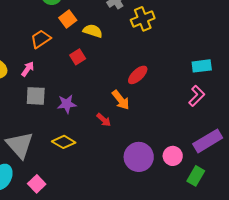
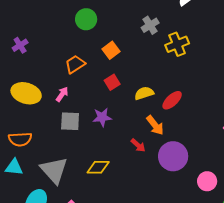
orange square: (68, 19) -> (111, 50), moved
yellow semicircle: (93, 31) -> (144, 93), moved, turned -36
purple star: (67, 104) -> (102, 117), moved
yellow diamond: (64, 142) -> (98, 167), turned -30
purple circle: (139, 157) -> (173, 156), moved

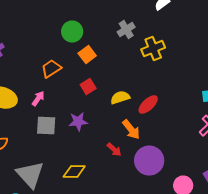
green circle: (86, 19) -> (72, 32), moved

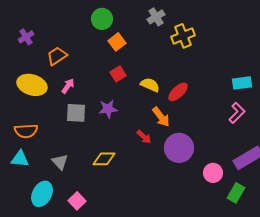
orange trapezoid: (51, 69) -> (57, 56), moved
yellow semicircle: (120, 98) -> (150, 85), turned 42
gray triangle: (30, 175) -> (60, 162), size x0.6

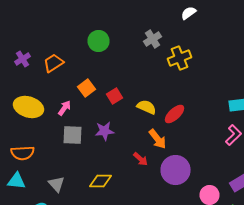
orange square: (117, 42) -> (86, 88), moved
orange trapezoid: (57, 56) -> (54, 63), moved

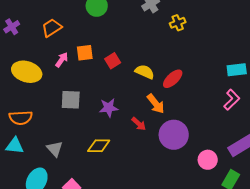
yellow cross: (180, 58) -> (178, 23), size x0.7
purple cross: (22, 59) -> (12, 27), moved
orange square: (86, 88) -> (85, 53), turned 30
pink arrow: (64, 108) -> (62, 60), moved
purple star: (104, 131) -> (109, 108), moved

